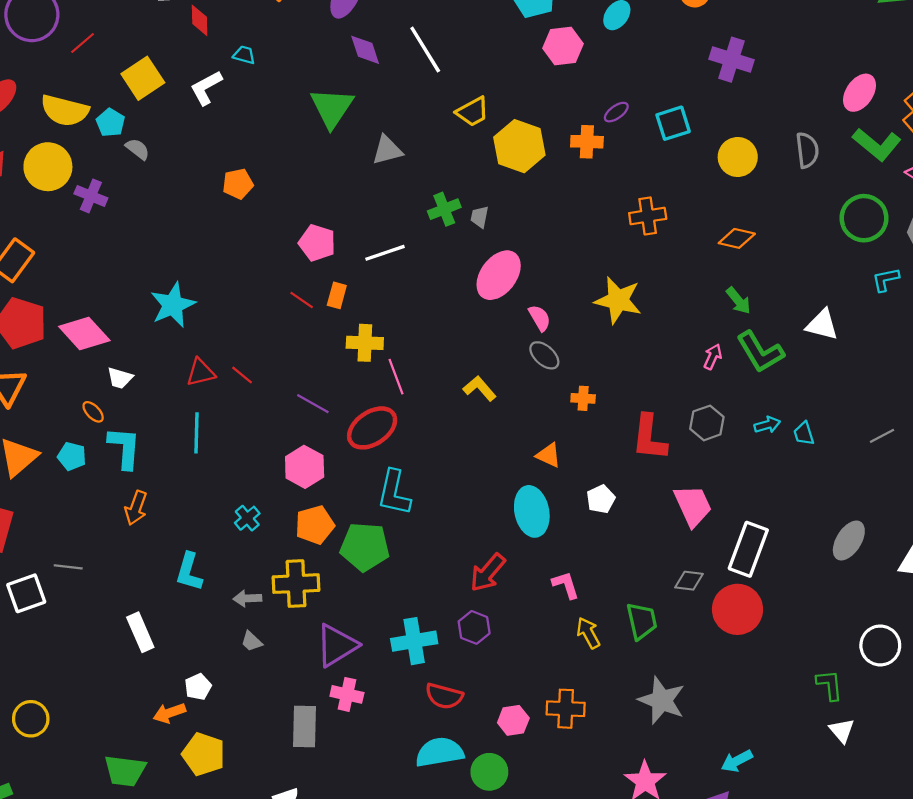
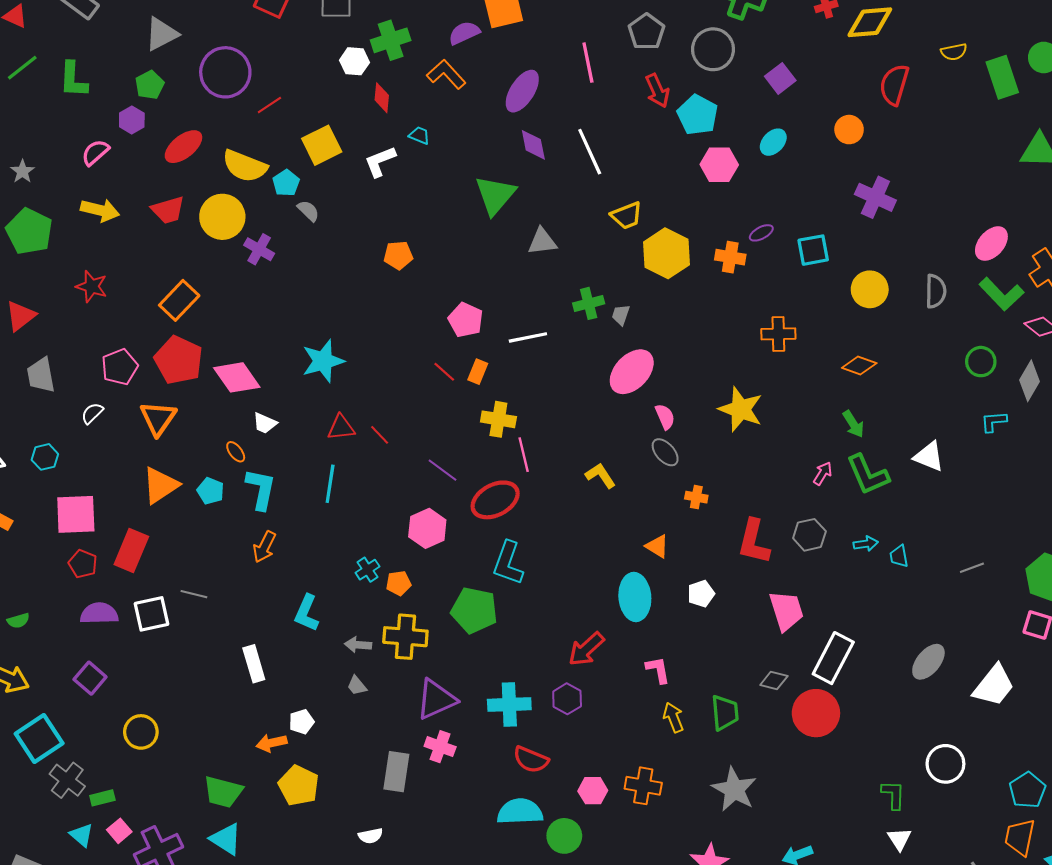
green circle: (864, 218) -> (981, 362), size x0.7
orange pentagon: (315, 525) -> (399, 583), moved, size x0.7

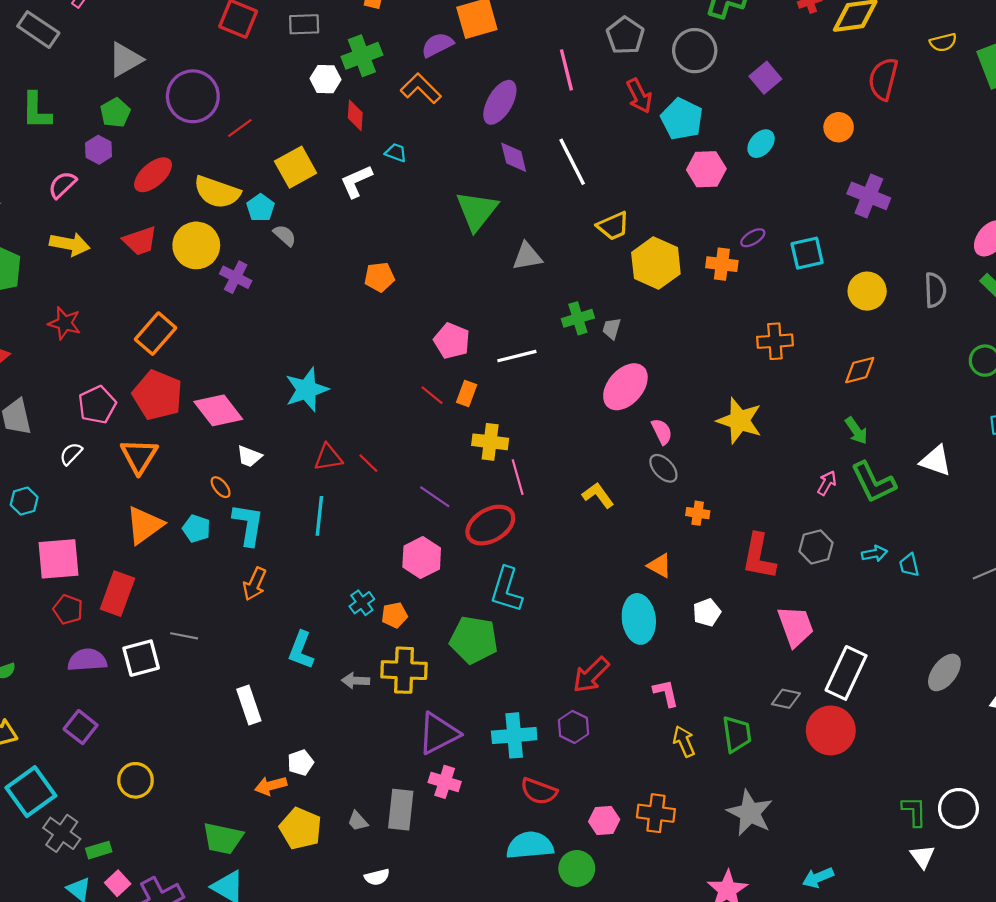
orange diamond: (859, 366) -> (860, 370), turned -32
gray trapezoid: (357, 686) -> (358, 821), moved
white circle: (945, 764) -> (958, 808), moved

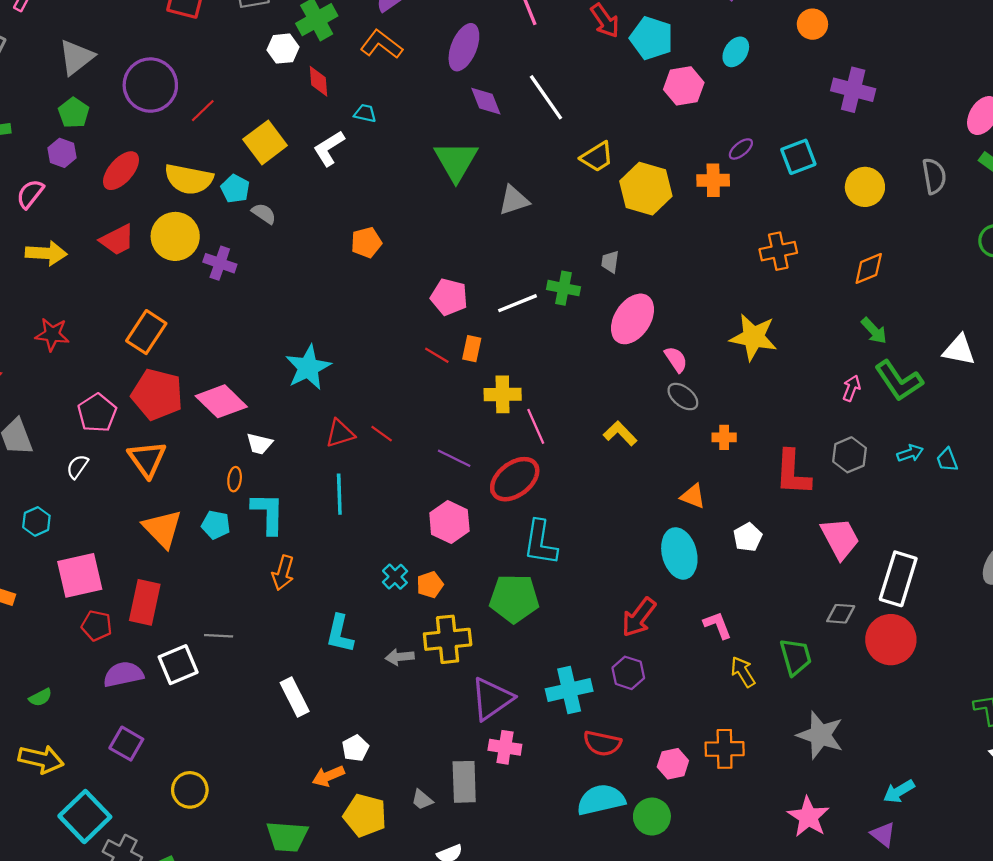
green cross: (578, 318) -> (564, 288), moved, turned 36
orange ellipse: (221, 487) -> (235, 479), turned 55
orange triangle: (144, 525) -> (162, 529), turned -30

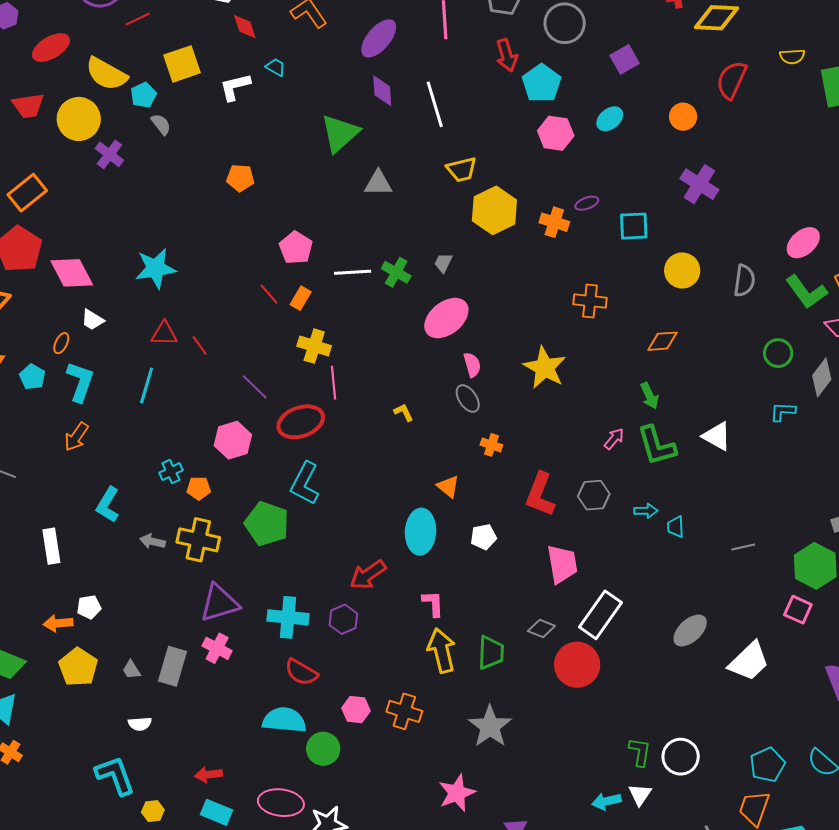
red diamond: (319, 81) -> (245, 27), turned -32
yellow L-shape: (620, 433) -> (404, 412), size x0.7
yellow arrow: (743, 672) -> (442, 651), size x1.5
cyan arrow: (899, 791) -> (606, 801), moved

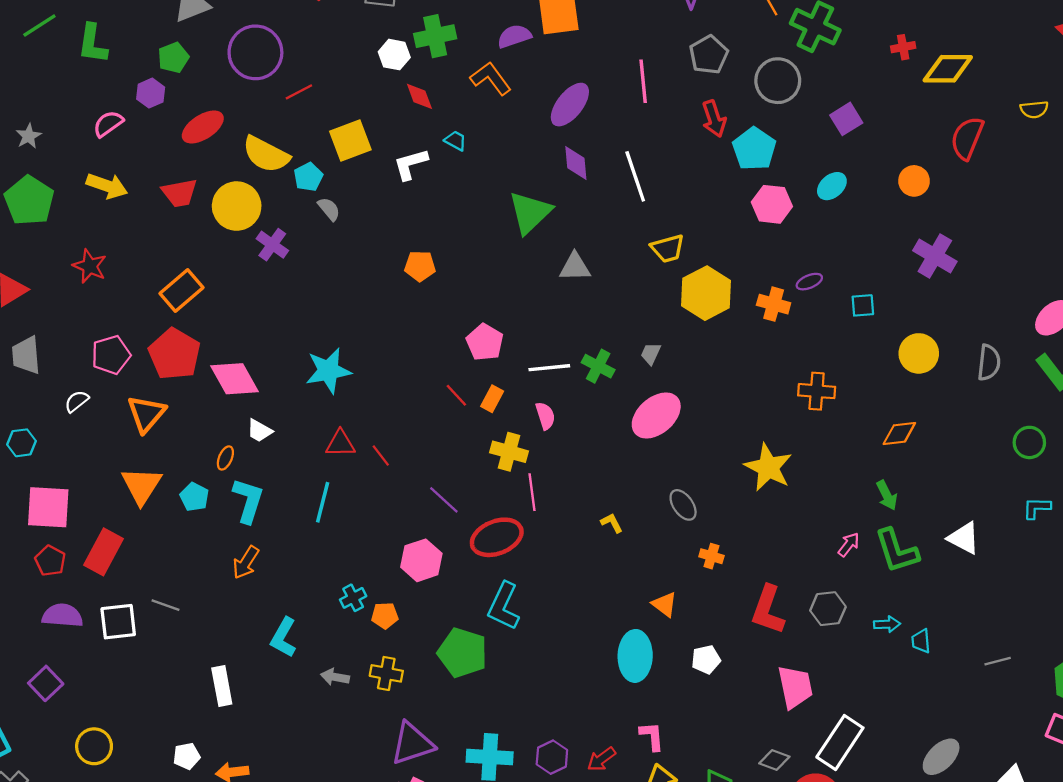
cyan square: (634, 226) -> (863, 305), size x0.7
pink semicircle: (472, 365) -> (545, 416), moved
yellow cross: (198, 540) -> (386, 673), size x0.7
red arrow: (368, 575) -> (601, 759), moved, size x0.7
white pentagon: (89, 607) -> (187, 756), moved

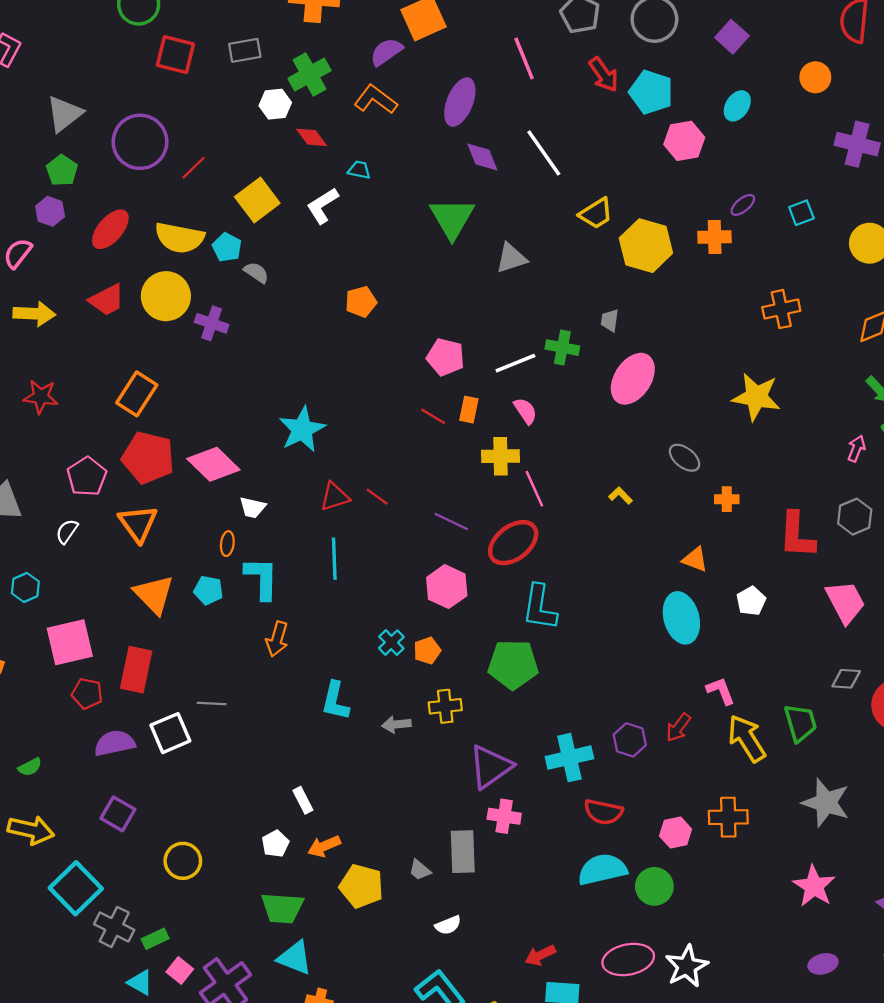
white rectangle: (222, 686) -> (303, 800), moved, size x0.7

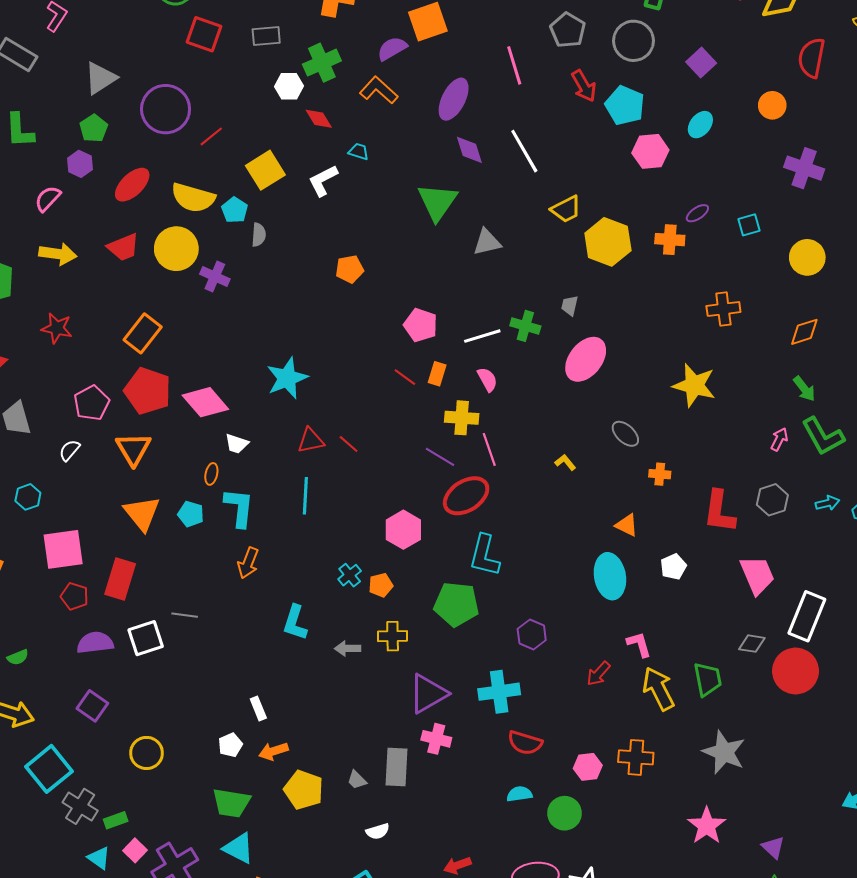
gray semicircle: (256, 273) -> (259, 235), turned 55
purple line: (451, 522) -> (440, 457), moved
purple hexagon: (630, 740) -> (532, 635), moved
cyan semicircle: (602, 869) -> (519, 794), size x0.6

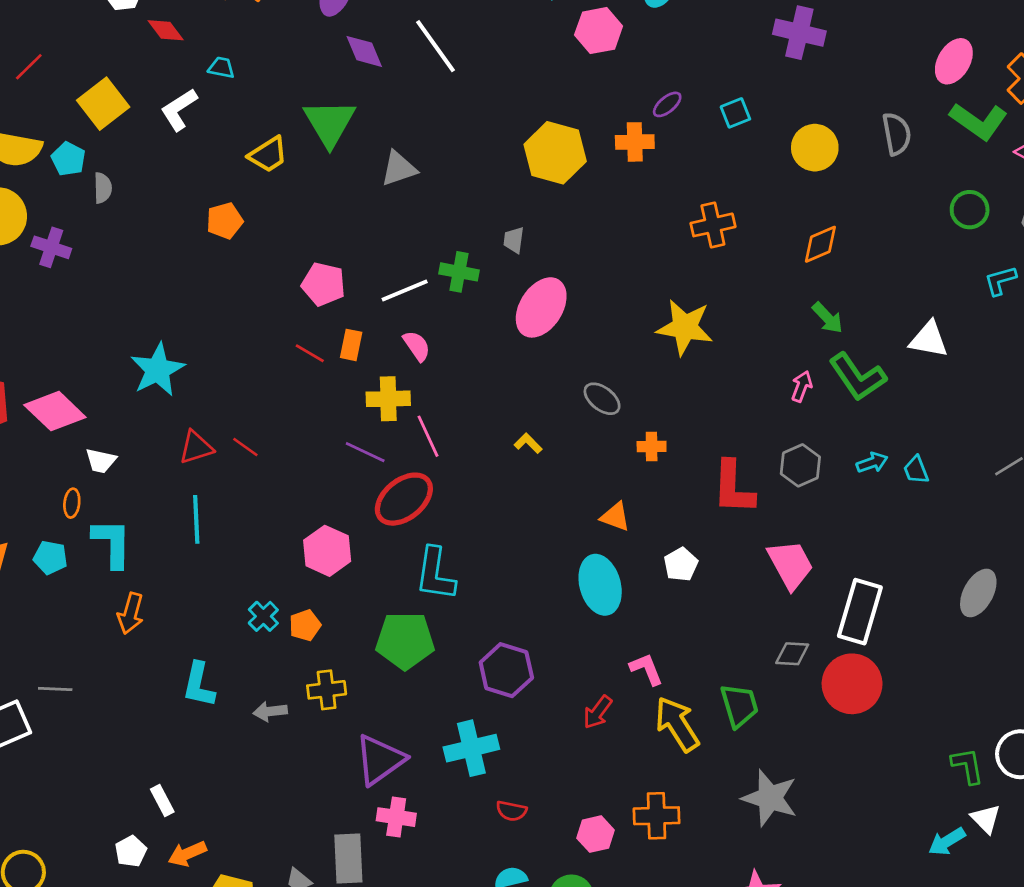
yellow trapezoid: (566, 209) -> (268, 155), moved
purple hexagon: (532, 635) -> (506, 670), size x1.4
red semicircle: (525, 743) -> (511, 811), size x0.7

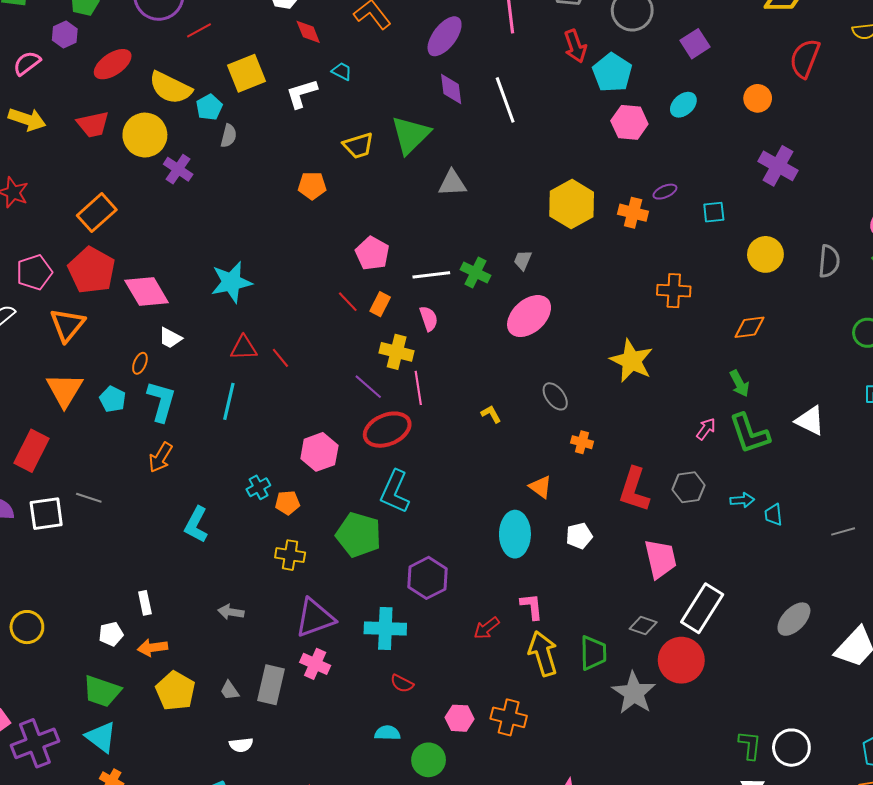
gray arrow: (270, 711) -> (231, 612), moved
gray star: (770, 798) -> (634, 693), moved

